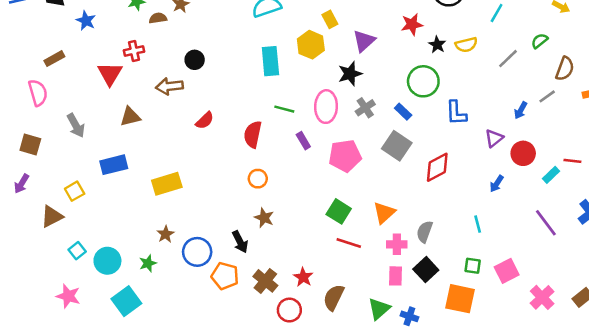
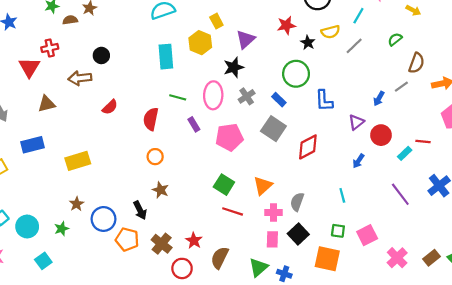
yellow semicircle: (466, 45) -> (330, 32), moved
gray line: (508, 59) -> (354, 46), moved
cyan square: (126, 301) -> (43, 261), size x0.7

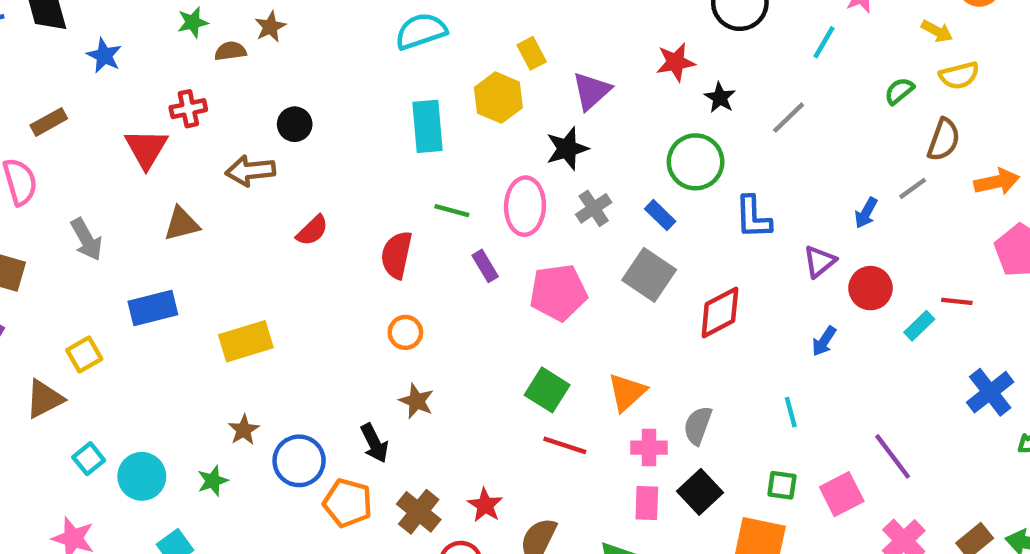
yellow semicircle: (330, 32) -> (959, 75), moved
gray line: (354, 46) -> (789, 118), moved
purple line: (400, 194) -> (893, 456), moved

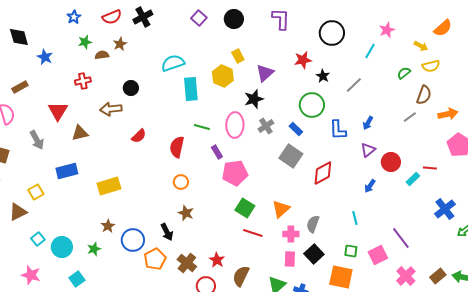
cyan semicircle: (421, 31) -> (173, 63), moved
red triangle: (146, 149) -> (58, 111), moved
blue arrow: (866, 213) -> (368, 123), moved
pink pentagon: (558, 293) -> (235, 173), moved
orange pentagon: (348, 503) -> (155, 259), turned 30

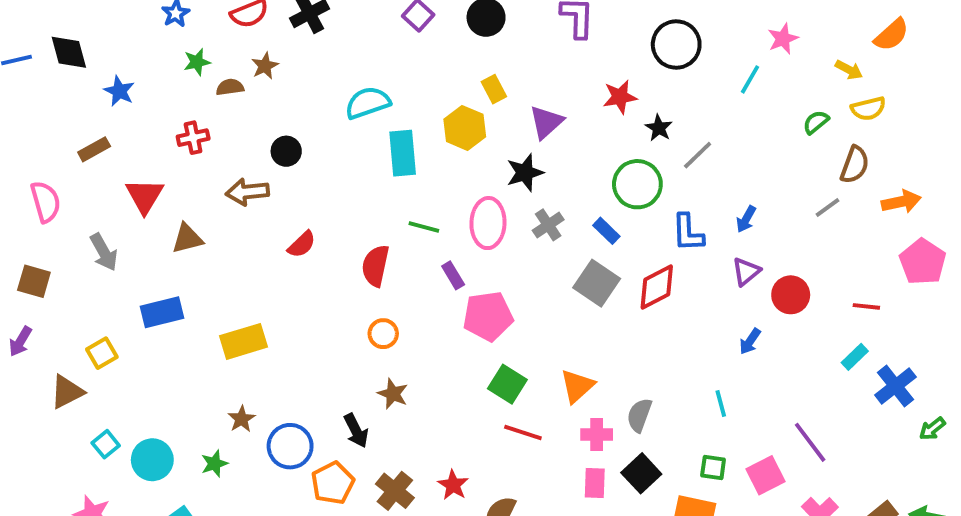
gray line: (354, 85) -> (698, 155), moved
brown rectangle: (20, 87) -> (94, 149), moved
red diamond: (323, 173) -> (657, 287), moved
cyan rectangle: (413, 179) -> (855, 357), moved

